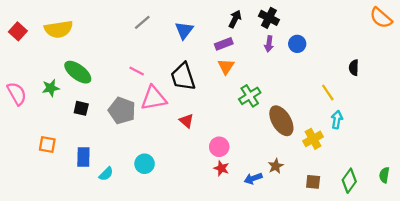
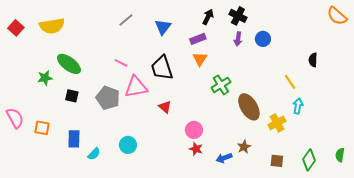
pink semicircle: (17, 94) -> (15, 118), moved

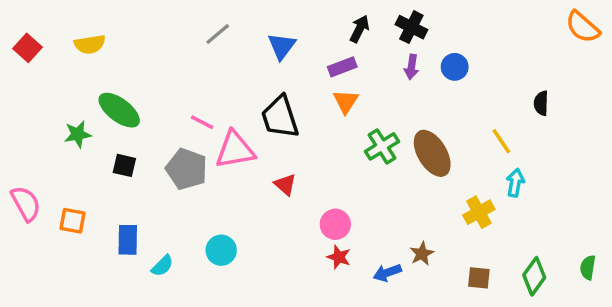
yellow semicircle: (52, 26) -> (90, 44), size x0.7
pink line: (121, 63) -> (202, 122), moved
brown ellipse: (249, 107) -> (432, 153), moved

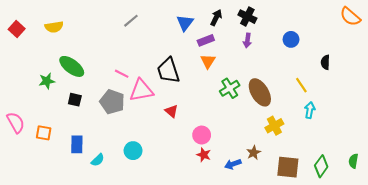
blue triangle: (282, 46) -> (185, 23), moved
blue circle: (455, 67) -> (291, 39), moved
yellow cross: (479, 212) -> (274, 126), moved
brown square: (479, 278) -> (288, 167), size x1.6

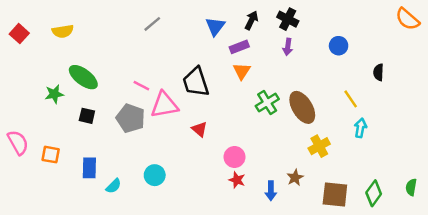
blue arrow: (233, 164) -> (271, 191), turned -70

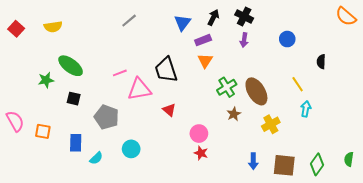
pink line: (141, 86) -> (120, 73), turned -48
gray pentagon: (130, 118) -> (106, 117), moved
brown star: (295, 178) -> (234, 114), moved
blue arrow: (271, 191) -> (253, 161), moved

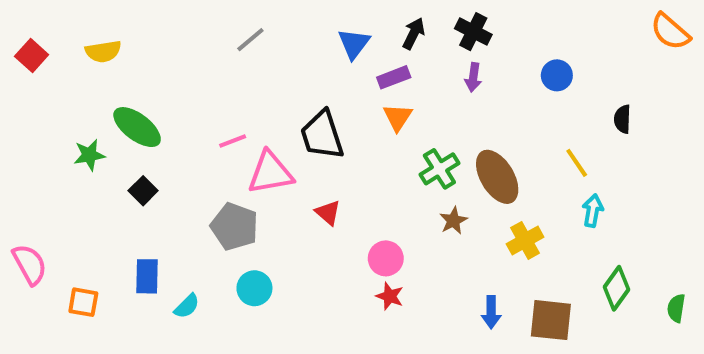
black square: (74, 99) -> (143, 191), turned 32
gray pentagon: (106, 117) -> (235, 227), moved
pink semicircle: (15, 121) -> (30, 264), moved
orange square: (43, 131) -> (83, 302), moved
green diamond: (317, 164) -> (617, 288), moved

